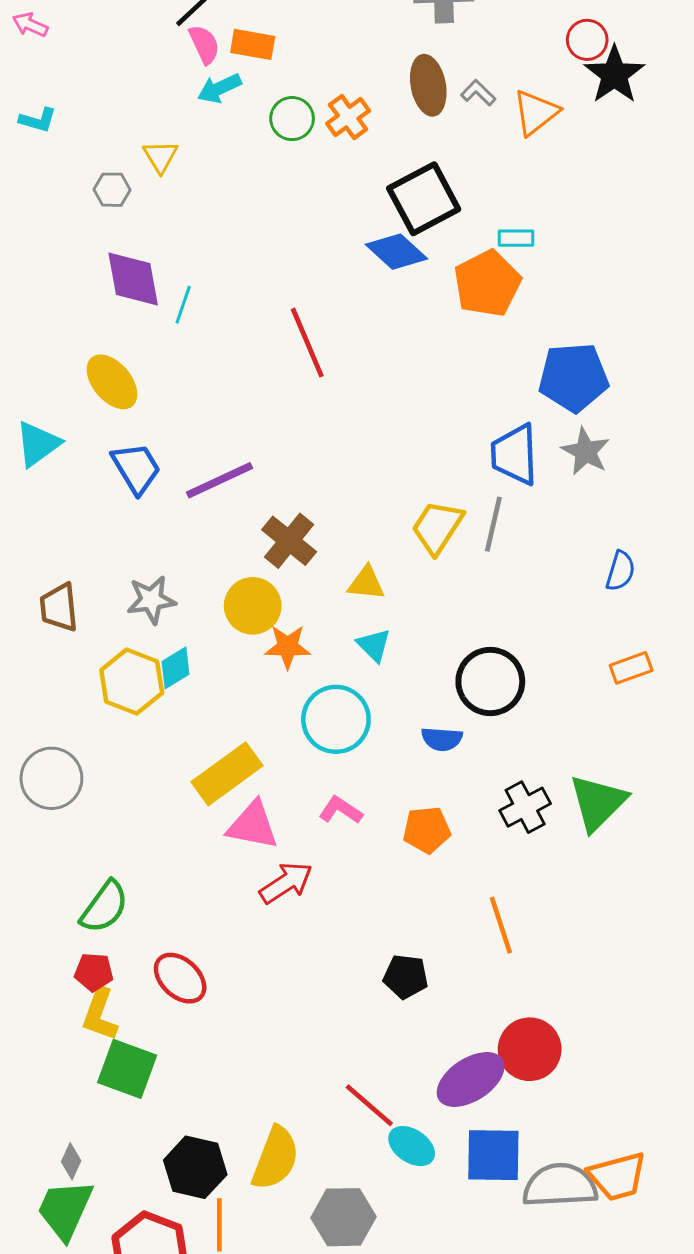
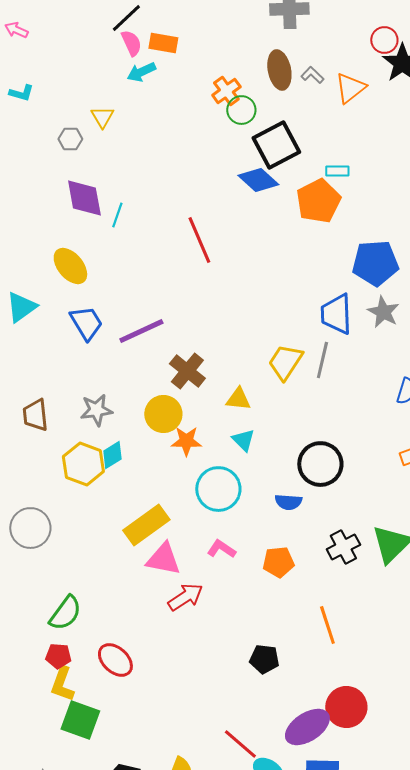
green circle: (292, 119) -> (241, 110), moved

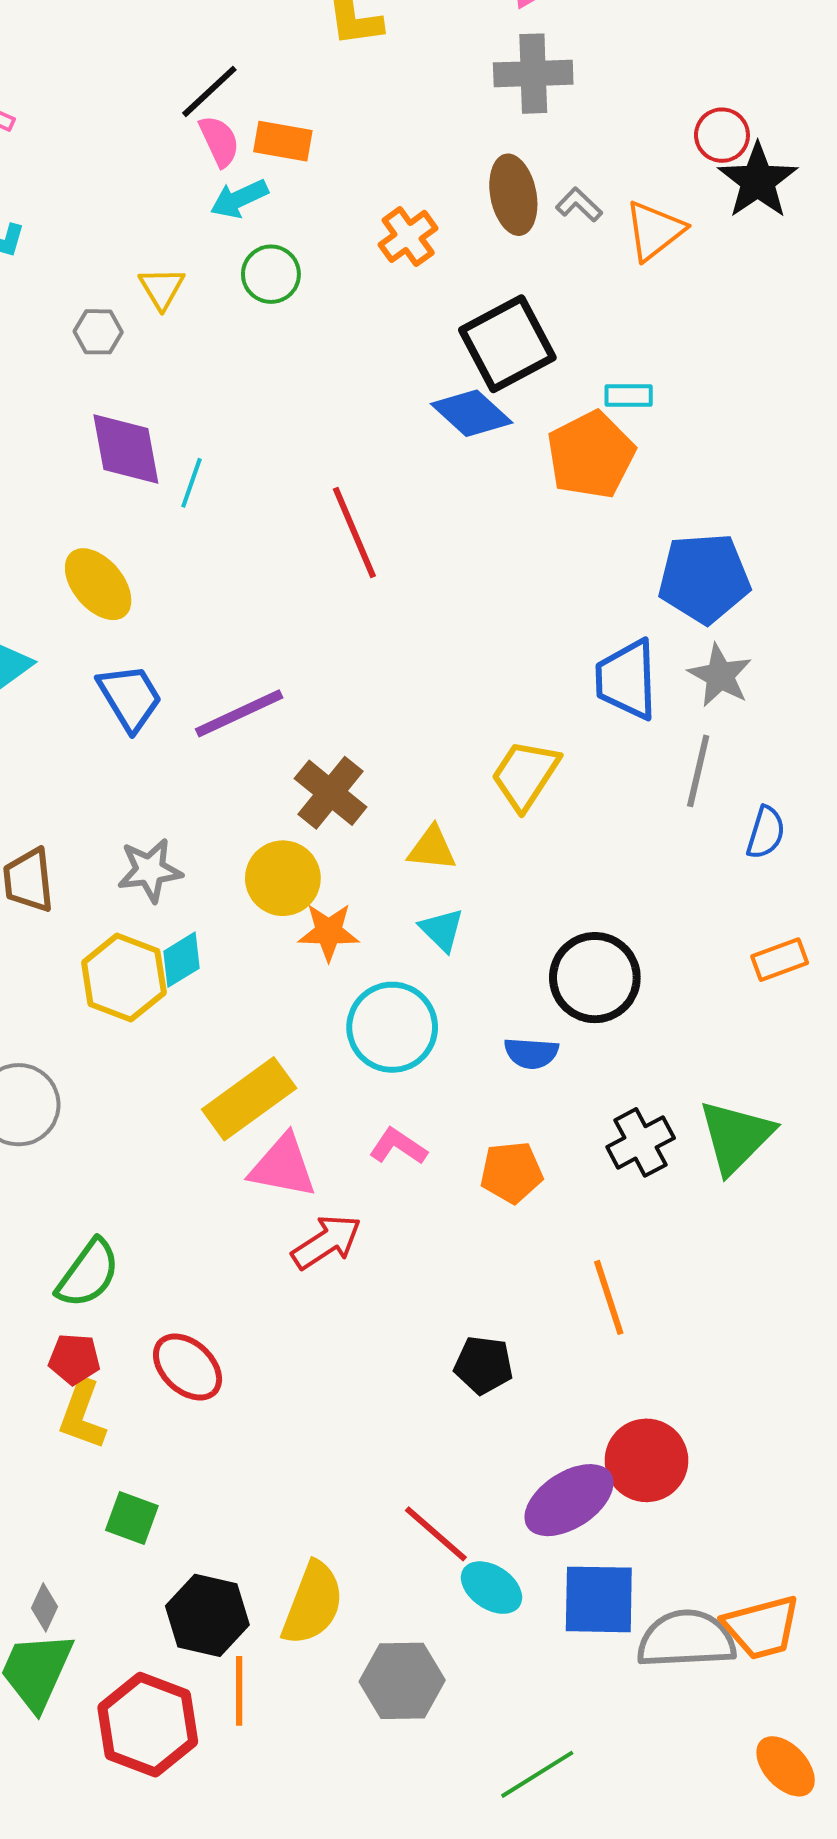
green circle: (241, 110) -> (271, 274), moved
gray line: (322, 360) -> (698, 771), moved
green square: (80, 720) -> (132, 1518), moved, size x0.7

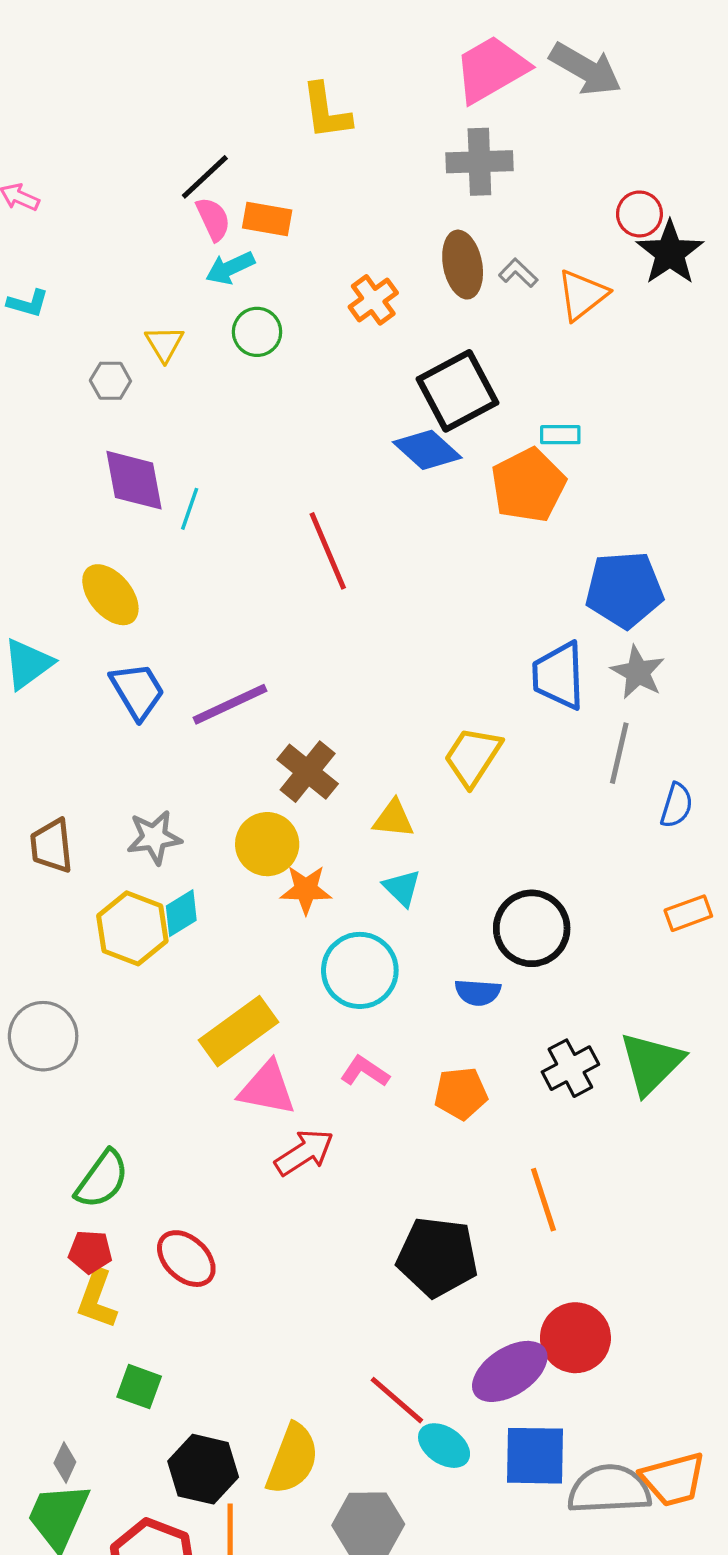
black pentagon: (484, 1365) -> (437, 1257), size x1.6

